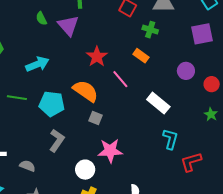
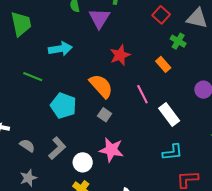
pink line: (120, 79) -> (142, 94), moved
cyan pentagon: (52, 104) -> (63, 106), moved
cyan L-shape: (170, 139) -> (173, 152), turned 55
gray L-shape: (57, 140) -> (57, 148), moved

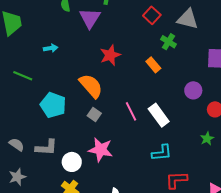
cyan arrow: (60, 49) -> (51, 48), size x0.6
pink line: (142, 94) -> (131, 111), moved
gray L-shape: (57, 148) -> (46, 148), turned 45

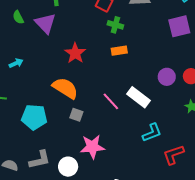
green cross: (168, 42) -> (115, 25), moved
orange rectangle: (153, 65) -> (119, 51), turned -42
purple circle: (193, 90) -> (167, 77), moved

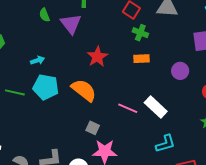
purple circle: (167, 77) -> (180, 71), moved
pink line: (111, 101) -> (128, 108), turned -30
gray square: (76, 115) -> (93, 128), moved
cyan pentagon: (34, 117) -> (46, 87), moved

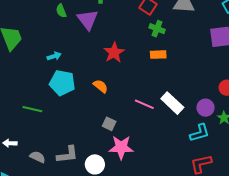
purple circle: (180, 71) -> (206, 108), moved
orange semicircle: (84, 90) -> (100, 86), size x0.6
green line: (15, 92) -> (32, 109), moved
cyan L-shape: (165, 144) -> (200, 133), moved

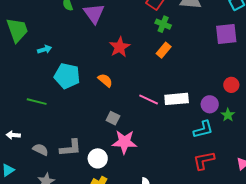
orange rectangle: (158, 55) -> (164, 50), turned -49
cyan arrow: (54, 56) -> (45, 49), moved
white rectangle: (172, 103) -> (177, 99), turned -50

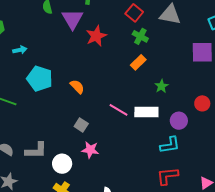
red star: (120, 47) -> (96, 36), moved
green star: (228, 115) -> (161, 86), moved
pink star: (124, 142) -> (90, 150), size x0.7

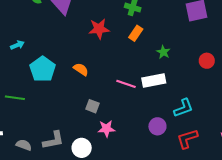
red star: (96, 36) -> (99, 29), moved, turned 30
cyan pentagon: (40, 79) -> (43, 69), turned 30
purple circle: (179, 121) -> (157, 126), moved

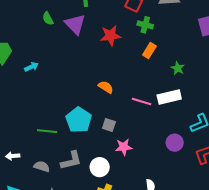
red star: (99, 29) -> (111, 36), moved
cyan pentagon: (43, 69) -> (79, 120), moved
orange semicircle: (81, 69) -> (106, 87), moved
green line: (15, 98) -> (47, 131), moved

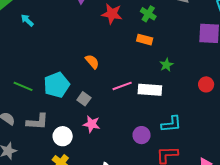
orange rectangle: (149, 51) -> (145, 40), turned 56
cyan arrow: (32, 67) -> (27, 20), turned -128
pink line: (142, 101) -> (122, 86), turned -54

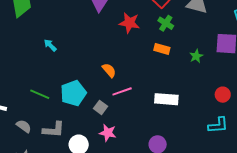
cyan arrow: (27, 20) -> (50, 45), moved
green star: (166, 65) -> (196, 56), moved
pink line: (122, 86) -> (122, 91), moved
cyan L-shape: (171, 124) -> (218, 125), moved

